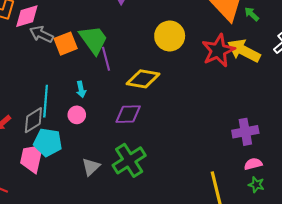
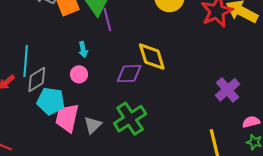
yellow diamond: (143, 79) -> (152, 57), moved, turned 64
cyan line: (46, 101) -> (26, 61), moved
purple cross: (245, 132) -> (227, 90), moved, turned -30
pink trapezoid: (32, 158) -> (67, 118), moved

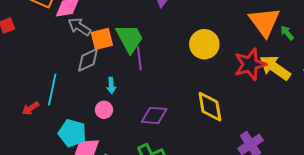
yellow diamond: (152, 57) -> (210, 107), moved
gray diamond: (37, 80) -> (88, 60), moved

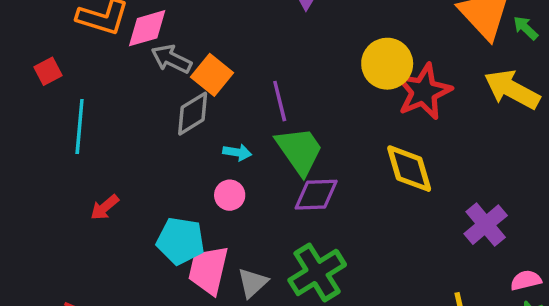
green trapezoid: (130, 38) -> (299, 151), moved
orange square: (102, 39) -> (212, 75), turned -30
red star: (250, 64) -> (424, 92), moved
cyan arrow: (111, 85) -> (237, 152), turned -70
cyan line: (52, 90) -> (80, 127), moved

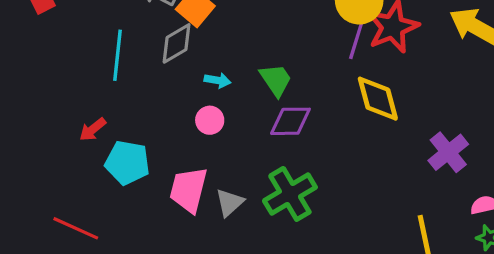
purple line: (280, 101) -> (356, 40), moved, turned 30
cyan line: (80, 127) -> (118, 55), moved
green trapezoid: (299, 151) -> (276, 80), size x0.7
cyan pentagon: (181, 241) -> (127, 163), moved

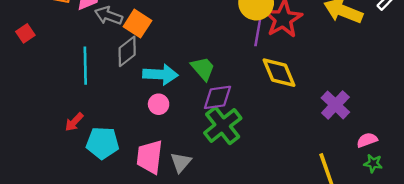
cyan arrow: (218, 80) -> (160, 74), size x1.8
green cross: (290, 194) -> (223, 126), moved

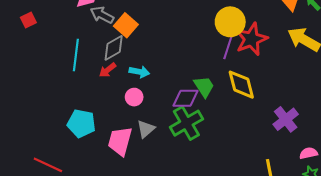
green trapezoid: (203, 69) -> (204, 87), moved
cyan arrow: (160, 74) -> (139, 72), size x0.7
red arrow: (74, 122) -> (108, 70), moved
gray triangle: (181, 162) -> (146, 129), moved

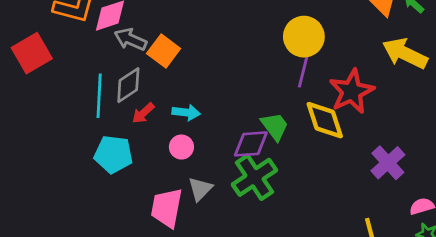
red square: (28, 20) -> (32, 53), size x1.8
red star: (251, 39) -> (352, 91), moved
gray diamond: (114, 48) -> (128, 85), moved
cyan pentagon: (81, 123) -> (113, 154), moved

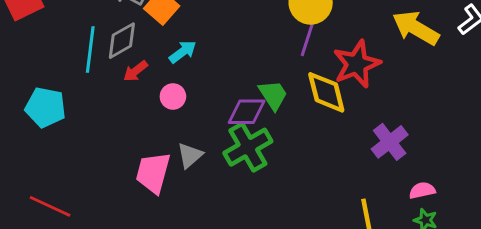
cyan arrow: (186, 112) -> (183, 52), moved, turned -48
pink circle: (181, 147) -> (173, 96), moved
cyan pentagon: (113, 154) -> (45, 107), moved

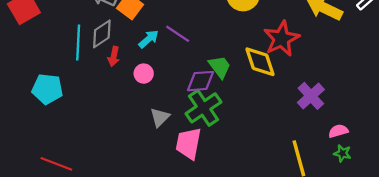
purple line: (307, 39) -> (178, 34), moved, turned -70
red arrow: (135, 71) -> (114, 56), turned -36
pink trapezoid: (153, 173) -> (188, 143), moved

